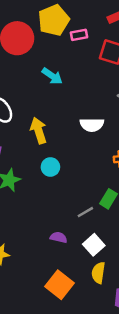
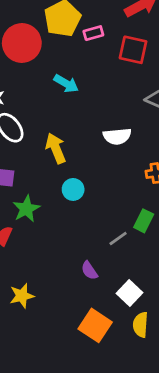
purple semicircle: (59, 237) -> (89, 271), turned -133
white square: (94, 245) -> (129, 293), moved
yellow semicircle: (98, 273) -> (141, 325), moved

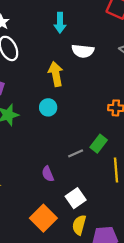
cyan arrow: (66, 84) -> (60, 23), turned 48
white semicircle: (117, 136) -> (83, 51), moved
yellow arrow: (56, 148) -> (56, 74), moved

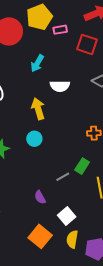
cyan arrow: (60, 23) -> (37, 63), turned 36

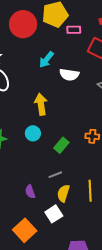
white semicircle: (60, 86) -> (69, 75), moved
green rectangle: (82, 166) -> (61, 145), moved
yellow semicircle: (72, 239) -> (63, 193), moved

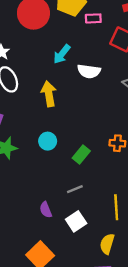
yellow arrow: (41, 104) -> (49, 94), moved
yellow semicircle: (63, 193) -> (107, 244), moved
white square: (54, 214) -> (76, 221), moved

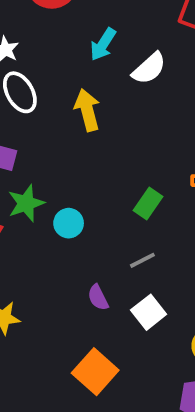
white semicircle: (89, 71) -> (149, 68), turned -45
cyan circle: (48, 141) -> (69, 223), moved

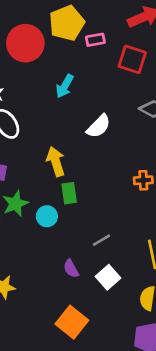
white semicircle: (149, 68) -> (99, 126), moved
yellow arrow: (87, 110) -> (56, 161), moved
green rectangle: (148, 204) -> (69, 193), moved, turned -40

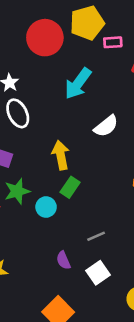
cyan arrow: (65, 86) -> (78, 83), size x1.4
green rectangle: (69, 193) -> (70, 187), turned 36

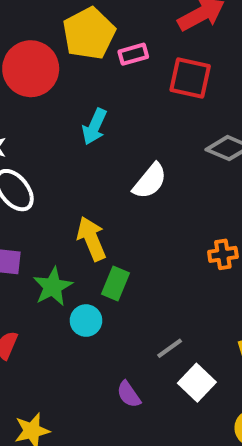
cyan arrow: (78, 83) -> (94, 127), size x0.7
green star: (17, 191) -> (53, 287), moved
white square: (98, 273) -> (197, 383), moved

